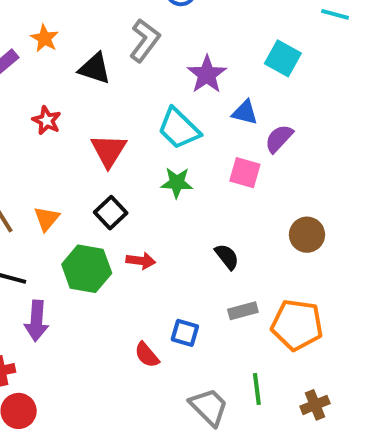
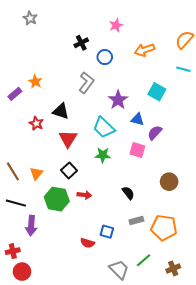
black triangle: (95, 68) -> (61, 111), moved
red semicircle: (147, 355) -> (87, 243), turned -32
green line: (257, 389) -> (144, 260), turned 56

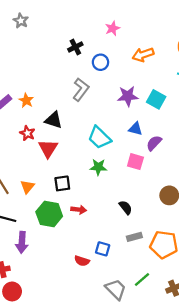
orange star: (35, 82) -> (26, 100), moved
purple star: (118, 100) -> (128, 96), moved, turned 30
red triangle: (68, 139) -> (48, 148), moved
black square: (69, 170) -> (62, 183), turned 35

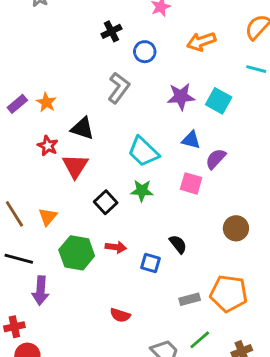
black square: (62, 183) -> (106, 202), moved, turned -35
gray rectangle: (134, 237) -> (190, 299), moved
blue square: (103, 249) -> (151, 263), moved

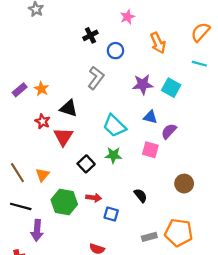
orange arrow: (201, 42) -> (158, 43), turned -96
blue square: (151, 263) -> (111, 214), moved

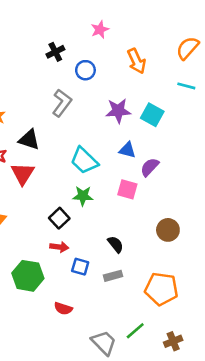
black square: (86, 164) -> (59, 218), moved
green hexagon: (64, 202) -> (28, 276), moved
gray rectangle: (149, 237) -> (113, 276), moved

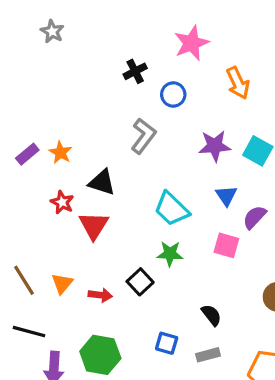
pink star: (100, 30) -> (191, 43), size x1.5
blue triangle: (127, 150) -> (226, 196), turned 42
red arrow: (59, 247) -> (100, 295), moved

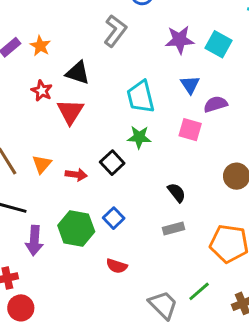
cyan trapezoid: (172, 209) -> (141, 97), turned 32
purple semicircle: (254, 217) -> (216, 104), turned 30
blue square: (167, 343) -> (114, 218), moved, turned 30

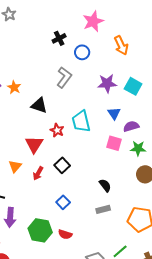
red star: (42, 91) -> (57, 130), moved
red triangle: (70, 112) -> (34, 144), moved
green star: (139, 137) -> (138, 148), moved
red arrow: (76, 175) -> (38, 173), turned 112
green hexagon: (76, 229) -> (40, 230), moved

